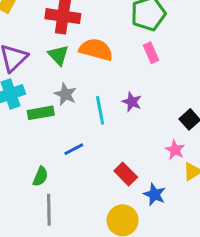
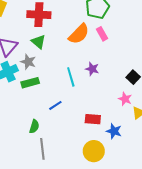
orange semicircle: (96, 50) -> (79, 34), moved, turned 125
gray star: (65, 94) -> (28, 62), moved
red rectangle: (126, 174) -> (93, 119), turned -35

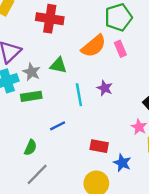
green triangle: (38, 42) -> (58, 65), moved, turned -35
gray line: (42, 149) -> (37, 174), turned 45

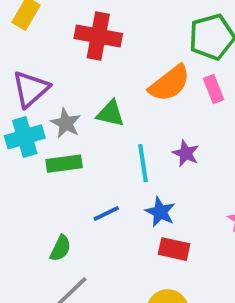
blue star: (122, 163) -> (160, 212), moved

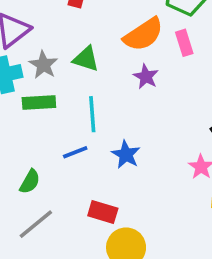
purple star: (186, 153) -> (146, 77), moved
cyan line: (143, 163) -> (92, 114), moved
red rectangle: (174, 249) -> (103, 212), moved

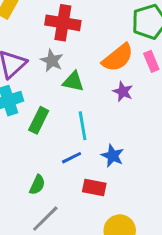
gray star: (43, 65) -> (52, 61), moved
green rectangle: (39, 103) -> (39, 120), turned -55
red rectangle: (103, 212) -> (94, 187), moved

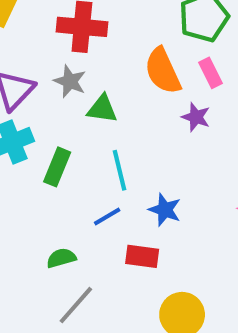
orange semicircle: (118, 58) -> (163, 71), turned 108
purple star: (123, 91) -> (196, 117), moved
green semicircle: (37, 185) -> (61, 258), turned -126

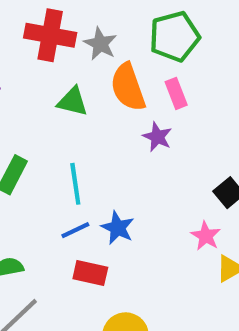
gray star: (70, 81) -> (100, 44), moved
green triangle: (102, 109) -> (73, 102), moved
blue line: (107, 217) -> (75, 230), moved

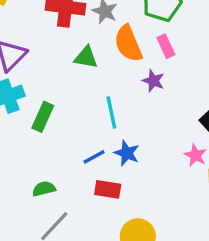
cyan line: (75, 184) -> (111, 112), moved

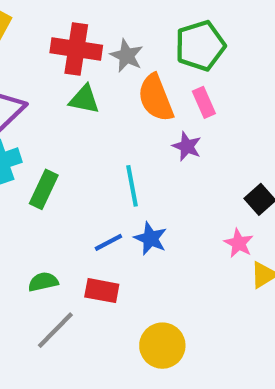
green triangle: (86, 57) -> (84, 99), moved
red rectangle: (108, 189) -> (102, 291), moved

